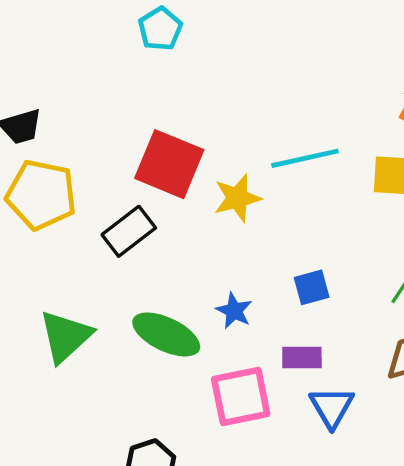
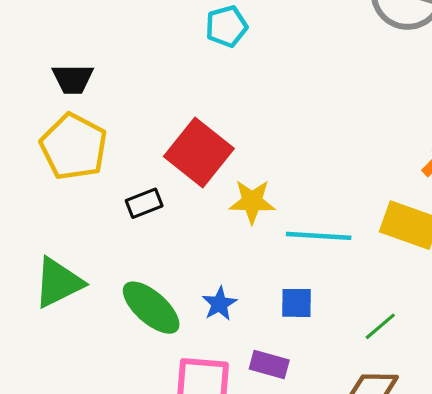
cyan line: (305, 158) -> (319, 236), moved
black rectangle: (129, 231) -> (144, 203), size x0.7

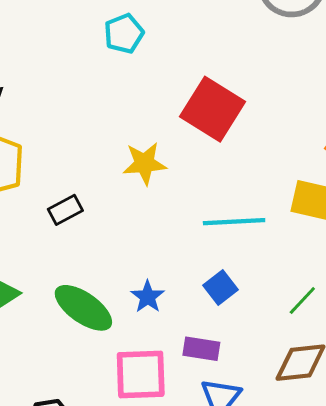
red square: (199, 153) -> (213, 109), moved
yellow star: (252, 202) -> (145, 163), moved
blue square: (297, 303) -> (221, 288), turned -32

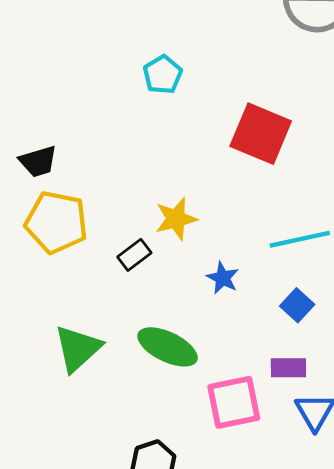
yellow star: (145, 163) -> (176, 219), moved
blue star: (148, 297) -> (223, 278), moved

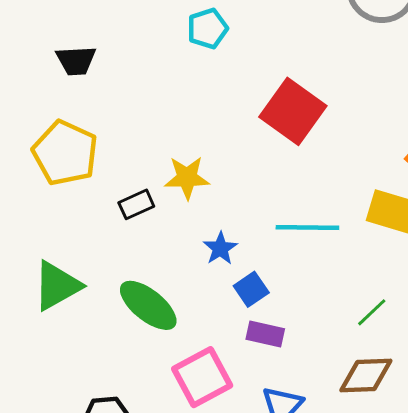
black trapezoid: (38, 161) -> (76, 61), moved
blue square: (297, 305) -> (251, 289), moved
purple rectangle: (288, 368) -> (265, 334), moved
pink square: (234, 402) -> (202, 377), turned -30

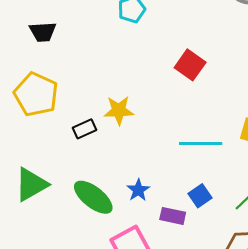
red square: (293, 111) -> (190, 65), size x0.7
blue star: (220, 248) -> (138, 190), moved
blue square: (251, 289) -> (200, 196), moved

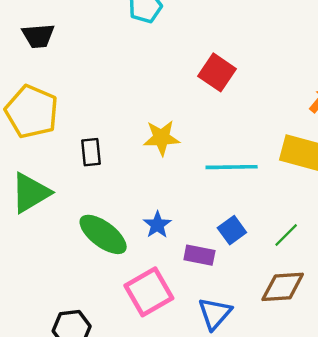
yellow star: (119, 110) -> (161, 138), moved
black rectangle: (85, 129) -> (91, 152), turned -70
green triangle: (31, 184) -> (30, 193), moved

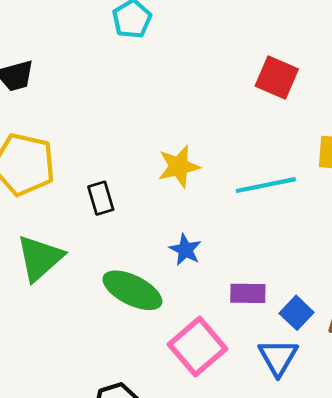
red square: (217, 72) -> (277, 77), moved
blue star: (157, 225) -> (185, 250), moved
blue square: (232, 230) -> (297, 313), moved

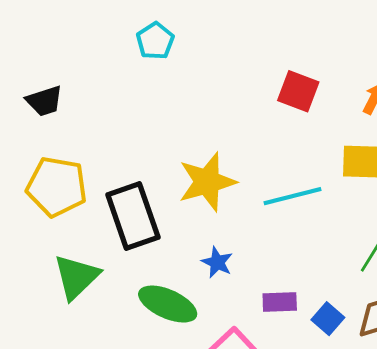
yellow star: (179, 166) -> (207, 182), size x1.4
black rectangle: (101, 198) -> (133, 216), size x2.0

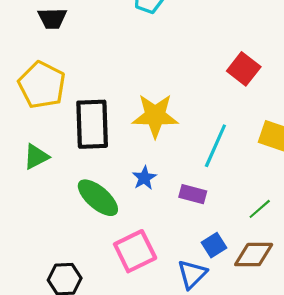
cyan line: (292, 196) -> (215, 146), turned -69
green triangle: (76, 277) -> (36, 157), size x0.7
purple rectangle: (280, 302) -> (193, 194), moved

